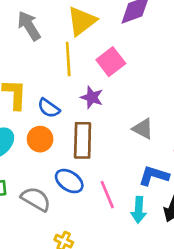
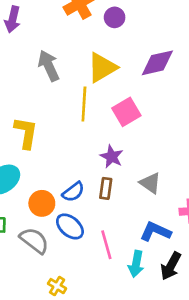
purple star: (92, 97) -> (112, 157), moved
blue semicircle: (49, 108) -> (73, 192), moved, turned -80
orange circle: (40, 139) -> (42, 203), moved
brown rectangle: (83, 140) -> (106, 188), moved, size x0.6

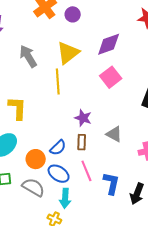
pink square: (126, 112) -> (111, 77), moved
blue L-shape: (155, 232) -> (111, 183), moved, turned 85
pink line: (106, 245) -> (86, 171), moved
cyan arrow: (136, 264) -> (65, 198), moved

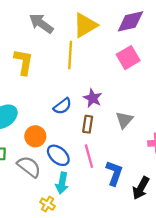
gray arrow: (28, 56) -> (41, 24), turned -30
yellow L-shape: (17, 108) -> (24, 62), moved
gray triangle: (114, 134) -> (124, 120), turned 36
blue semicircle: (58, 148) -> (62, 106), moved

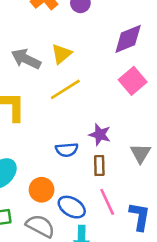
yellow triangle: (85, 25) -> (61, 54), moved, size x0.7
yellow line: (70, 55) -> (65, 89), turned 64
blue semicircle: (62, 106) -> (67, 150), turned 42

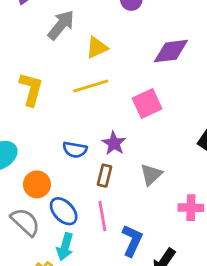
gray arrow: (26, 59) -> (61, 25), moved, turned 88
pink square: (133, 81) -> (147, 104), moved

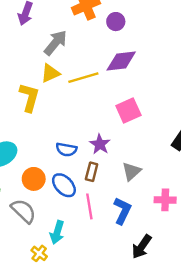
yellow triangle: (97, 48) -> (50, 73), moved
purple diamond: (171, 51) -> (121, 61), moved
yellow line: (91, 86) -> (83, 78), moved
blue ellipse: (64, 211) -> (64, 185), moved
blue L-shape: (132, 240) -> (122, 211), moved

